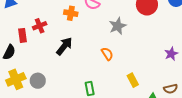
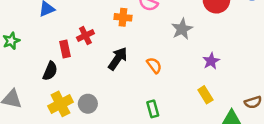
orange semicircle: (107, 54) -> (154, 65), moved
purple star: (171, 54) -> (211, 61), moved

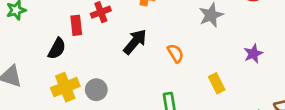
purple star: (211, 61) -> (253, 54), moved
yellow rectangle: (205, 95) -> (217, 83), moved

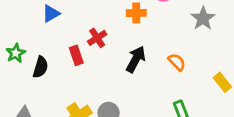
black semicircle: (57, 49) -> (40, 67), moved

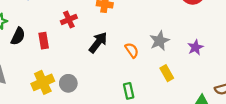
gray star: (203, 18) -> (159, 41), moved
red rectangle: (76, 55) -> (44, 41), moved

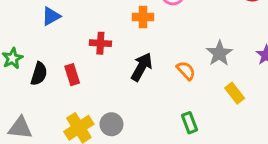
red cross: (69, 20) -> (100, 43), turned 35

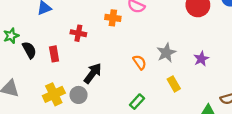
black arrow: (142, 67) -> (93, 73), moved
black semicircle: (39, 74) -> (29, 50), turned -54
green rectangle: (189, 123) -> (137, 102), turned 56

